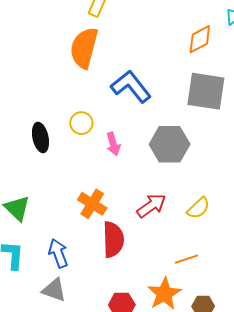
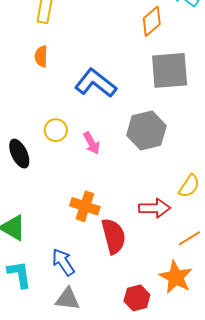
orange semicircle: (84, 48) -> (41, 56), size x0.5
red arrow: (151, 206) -> (155, 208), moved, turned 48

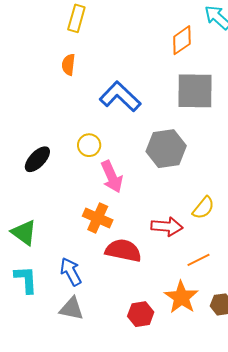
yellow circle: (56, 130) -> (89, 145), moved
pink arrow: (92, 143) -> (112, 177), moved, size x1.4
black ellipse: (19, 154) -> (37, 159), turned 64
red semicircle: (114, 236) -> (123, 250), turned -69

